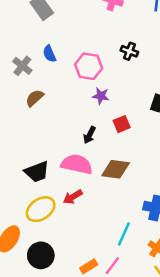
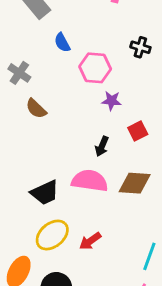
blue semicircle: (49, 54) -> (62, 43), moved
brown semicircle: (35, 98) -> (36, 109), turned -90
red arrow: (73, 197) -> (90, 241), moved

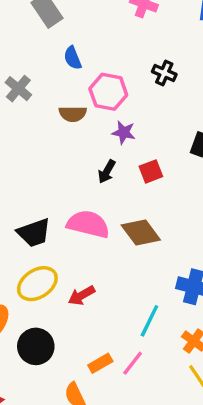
brown semicircle: (36, 109) -> (73, 114), moved, turned -50
black arrow: (102, 146) -> (107, 172), moved
brown diamond: (135, 183) -> (141, 233), turned 44

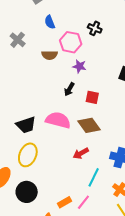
black cross: (164, 73) -> (95, 28), moved
red square: (151, 171) -> (92, 97), moved, turned 32
yellow ellipse: (37, 284) -> (28, 155), turned -35
red arrow: (82, 295) -> (81, 153), moved

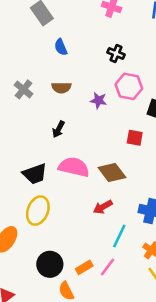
gray cross: (18, 40) -> (24, 89), moved
pink hexagon: (71, 42) -> (129, 86), moved
black arrow: (69, 89) -> (59, 129), moved
red square: (92, 97) -> (135, 138), moved
black circle: (27, 192) -> (50, 264), moved

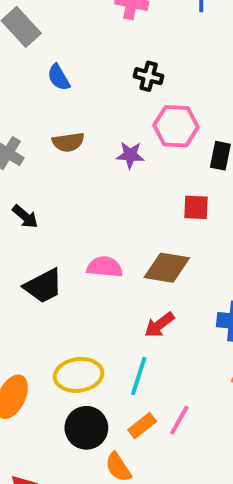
black arrow: (59, 129) -> (25, 217), moved, turned -70
pink semicircle: (74, 167) -> (105, 267), size x0.7
brown diamond: (112, 172) -> (167, 268), turned -36
yellow ellipse: (38, 211) -> (79, 375), moved, turned 68
cyan line: (119, 236) -> (139, 376), moved

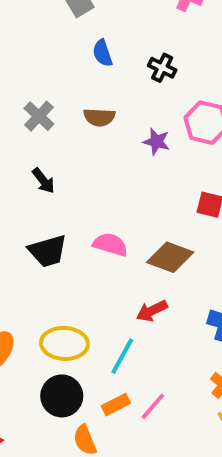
black cross: (149, 76) -> (162, 68), moved

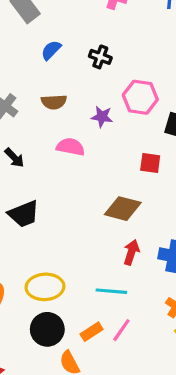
blue semicircle: (103, 53) -> (51, 50), turned 70
pink semicircle: (110, 244) -> (71, 147), moved
red arrow: (152, 311) -> (131, 252), moved, turned 140
cyan line: (122, 356) -> (111, 291), moved, turned 72

